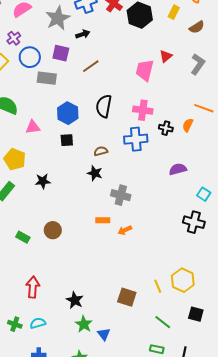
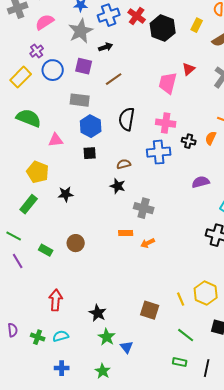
gray rectangle: (47, 78) -> (80, 100), moved

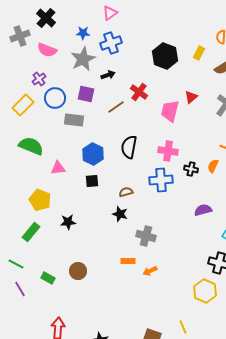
red cross: (137, 16) -> (139, 92), moved
pink semicircle: (45, 22) -> (47, 50), turned -126
gray rectangle: (80, 100) -> (74, 120), moved
yellow hexagon: (206, 293) -> (205, 291), moved

